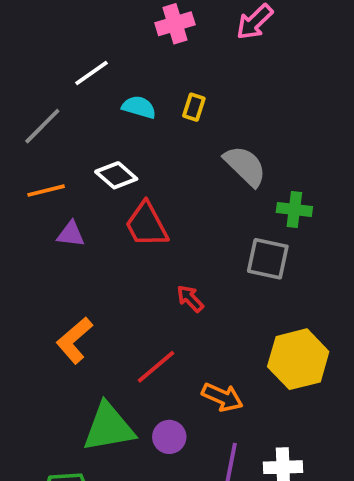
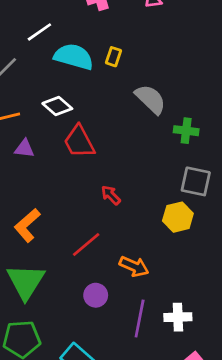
cyan semicircle: (139, 107) -> (74, 57), size x1.6
gray square: (268, 259) -> (196, 181), moved
yellow hexagon: (298, 359) -> (178, 217), moved, size x0.7
green triangle: (109, 427) -> (26, 282), moved, turned -48

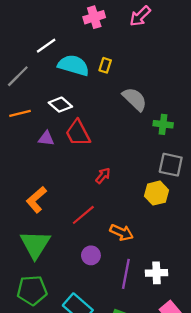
purple triangle: (24, 149) -> (46, 138), moved
red arrow: (111, 195) -> (103, 176), turned 84

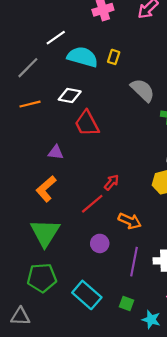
white diamond: (60, 105) -> (70, 96), turned -30
purple triangle: (46, 138) -> (56, 152), moved
red arrow: (103, 176) -> (111, 182), moved

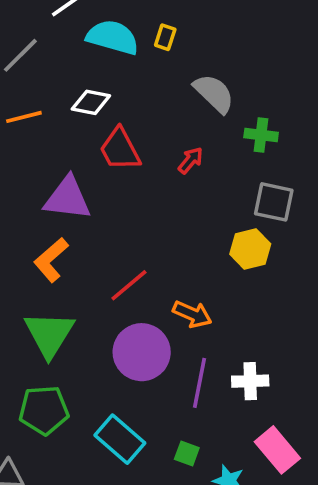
purple triangle: (56, 152) -> (67, 198), size x1.8
red arrow: (111, 182) -> (190, 160), moved
purple circle: (100, 243) -> (142, 352), size x1.8

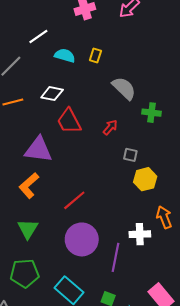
cyan semicircle: (113, 37) -> (65, 56), size x0.7
gray square: (274, 202) -> (130, 155), moved, size x0.6
orange arrow: (192, 314) -> (164, 217), moved, turned -135
green triangle: (49, 334) -> (28, 229), size x0.7
white cross: (250, 381) -> (140, 234), moved

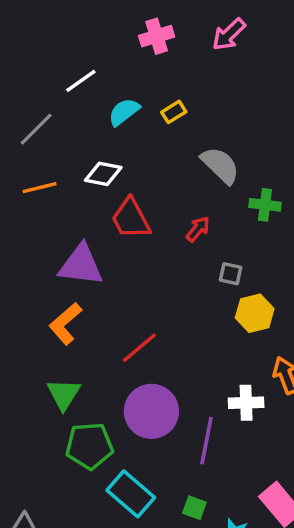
cyan semicircle: (65, 56) -> (124, 112), turned -54
yellow rectangle: (95, 56) -> (174, 112), turned 40
green pentagon: (25, 273) -> (89, 446), moved

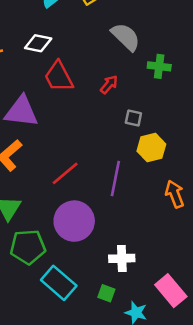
white cross: (246, 403) -> (122, 258), moved
purple line: (206, 441) -> (115, 179), moved

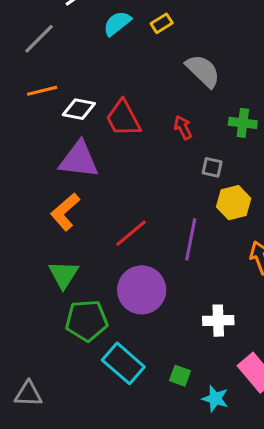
white diamond: (38, 43) -> (79, 109), moved
green cross: (159, 66) -> (243, 123), moved
red arrow: (109, 84) -> (183, 128), turned -66
white cross: (122, 258) -> (218, 321), moved

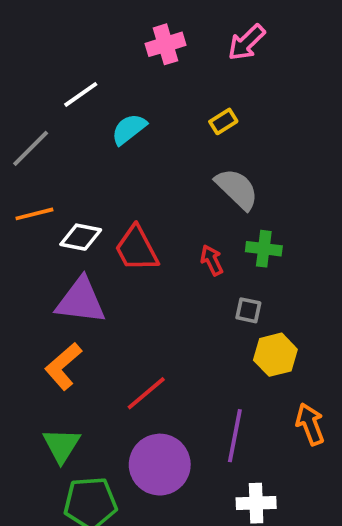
yellow rectangle: (162, 23) -> (223, 121), moved
green cross: (243, 123) -> (264, 249), moved
purple line: (191, 239) -> (235, 436), moved

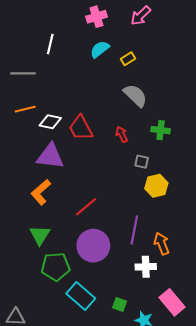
white line: (81, 94) -> (50, 44), turned -42
cyan semicircle: (129, 129) -> (100, 49), moved
gray line: (31, 148) -> (23, 73), turned 45
green cross: (264, 249) -> (161, 130), moved
orange arrow: (310, 424) -> (162, 244), moved

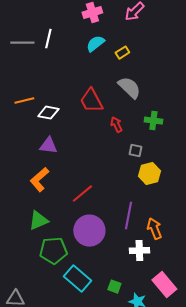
gray line: (23, 73) -> (22, 43), moved
red trapezoid: (81, 128) -> (91, 101), moved
purple triangle: (50, 156) -> (48, 146), size x0.7
green triangle: (40, 235) -> (38, 221), turned 35

